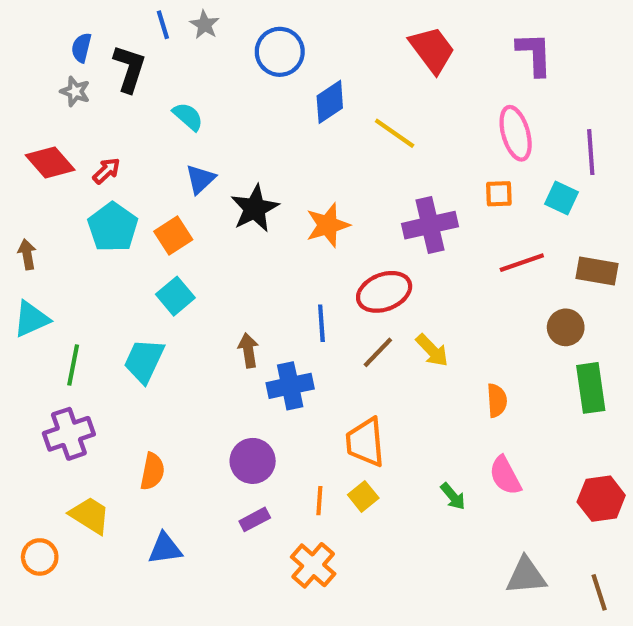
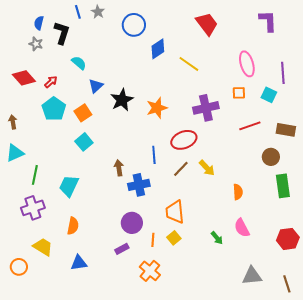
purple L-shape: (534, 54) -> (268, 21), moved
cyan semicircle: (188, 117) -> (79, 63), moved
cyan trapezoid: (144, 361) -> (69, 186), moved
purple circle: (253, 461) -> (132, 223), moved

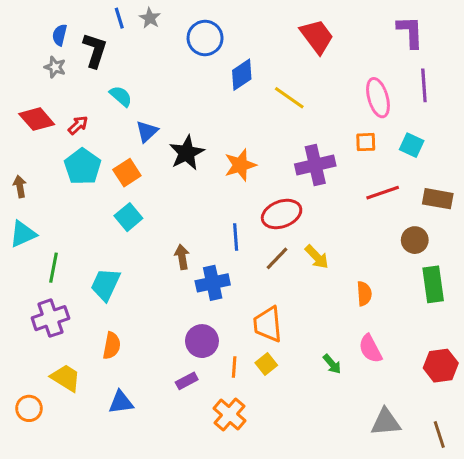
purple line: (283, 73) -> (424, 85), moved

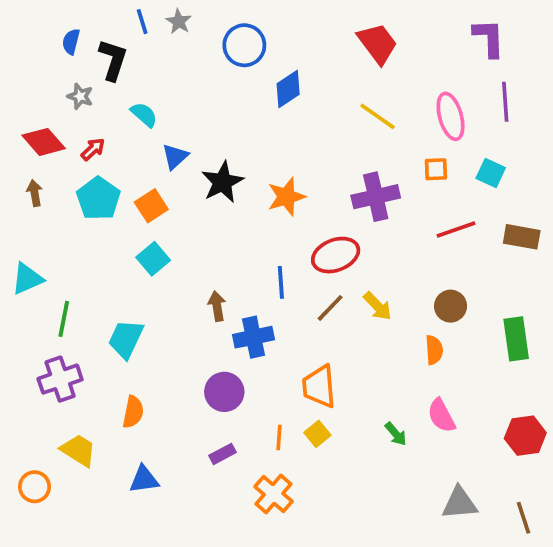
gray star: (55, 67) -> (80, 96), moved
yellow line: (289, 98) -> (378, 116), moved
brown arrow: (20, 186) -> (35, 193), moved
brown circle: (415, 240) -> (451, 306), moved
purple circle: (202, 341) -> (224, 392), moved

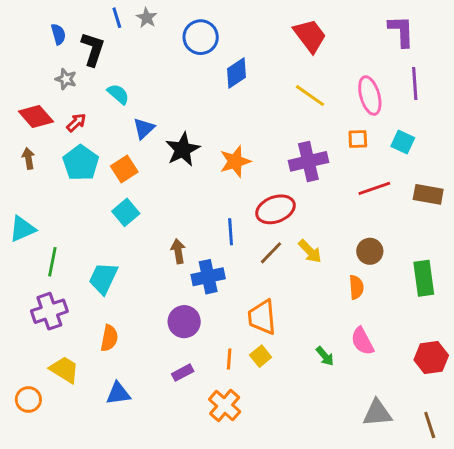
blue semicircle: (71, 42) -> (58, 34), turned 150

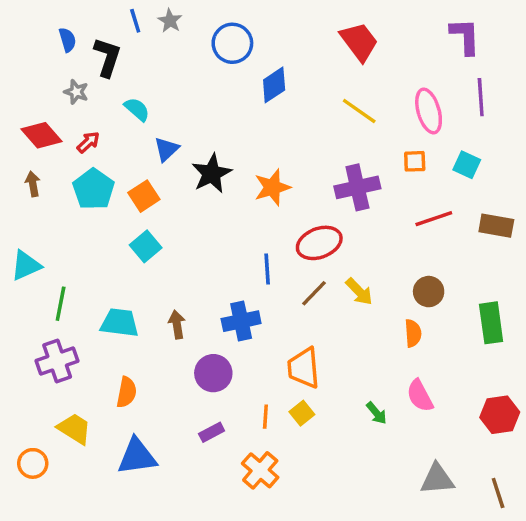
brown arrow: (178, 251) -> (177, 325), moved
cyan trapezoid: (103, 278) -> (120, 323), turned 72
blue triangle: (118, 394) -> (137, 456), size x1.4

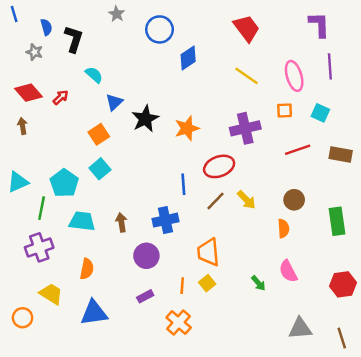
blue line: (135, 21) -> (14, 14), moved
gray star: (76, 92) -> (34, 52), moved
cyan pentagon: (94, 189) -> (64, 183), moved

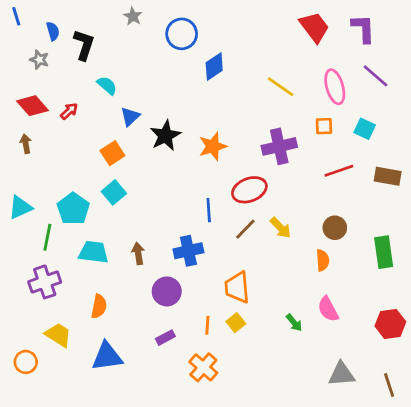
red trapezoid: (246, 28) -> (314, 27), moved
purple line: (330, 66) -> (375, 76), turned -45

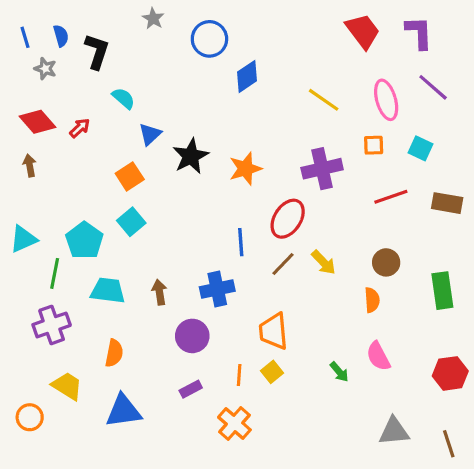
blue line: (16, 16) -> (25, 37), moved
red ellipse: (249, 190) -> (288, 219), turned -36

